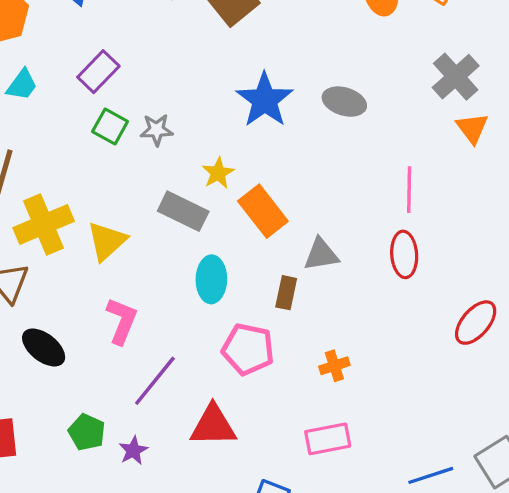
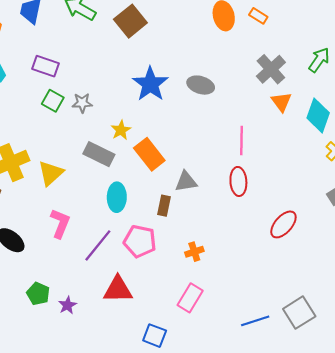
purple rectangle: (98, 72) -> (45, 66), turned 65
purple line: (155, 381) -> (98, 245), moved
pink rectangle: (328, 439) -> (190, 298), turned -48

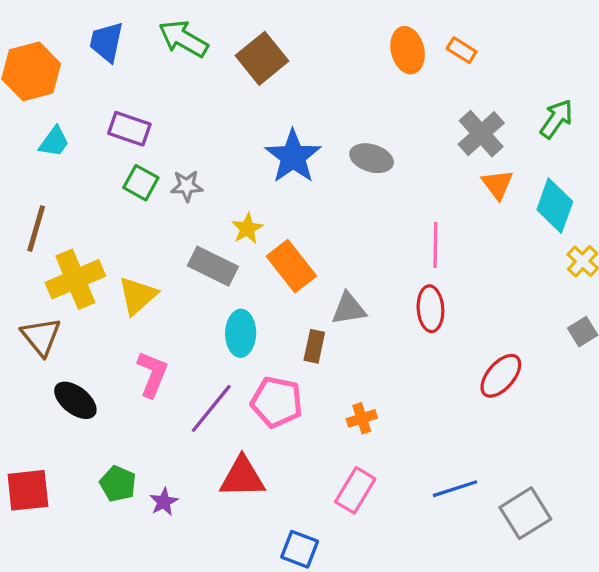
blue line: (255, 321) -> (455, 489), moved

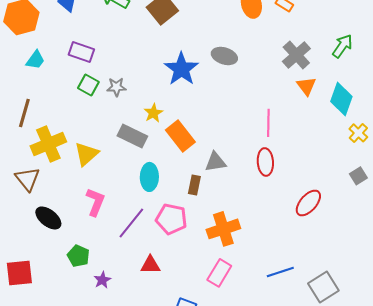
gray ellipse: (372, 158) -> (224, 56), moved
orange cross: (362, 418) -> (223, 229), size x1.8
red triangle: (242, 477) -> (150, 265), size x0.7
green pentagon: (118, 484) -> (78, 256), moved

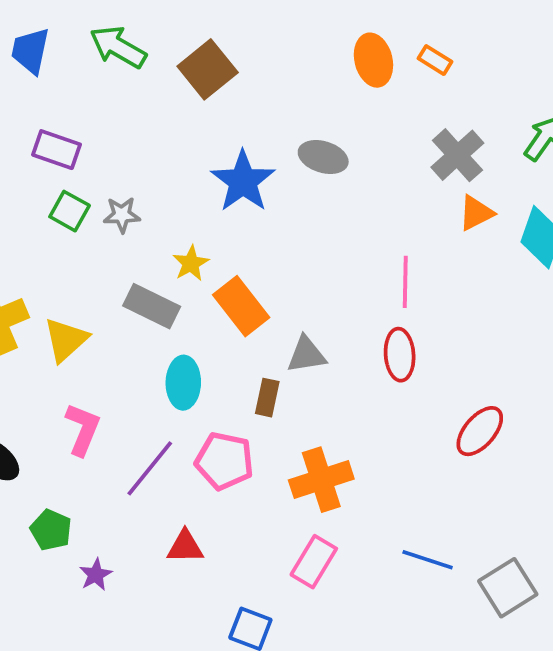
orange triangle: (306, 86) -> (476, 213), turned 40
blue line: (280, 272) -> (428, 560), turned 36

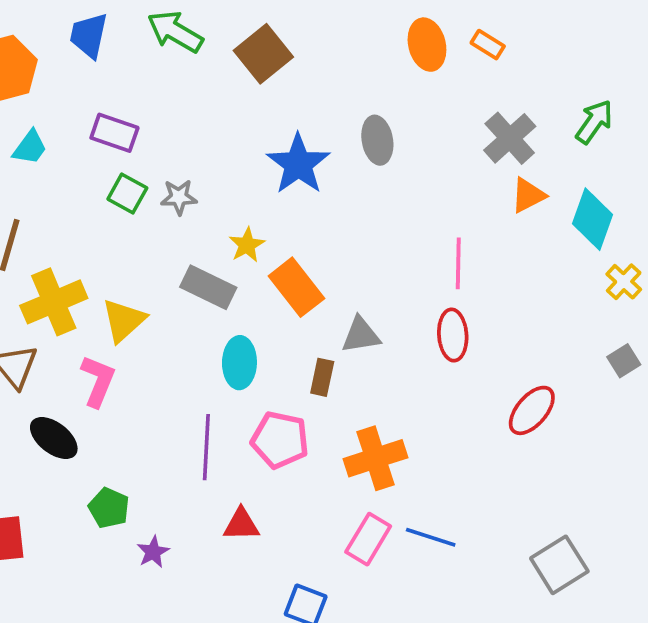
gray ellipse: (323, 157) -> (377, 140), turned 63
pink L-shape: (83, 429) -> (98, 381), moved
purple line: (150, 468) -> (206, 447), turned -36
blue line: (428, 560) -> (431, 537), moved

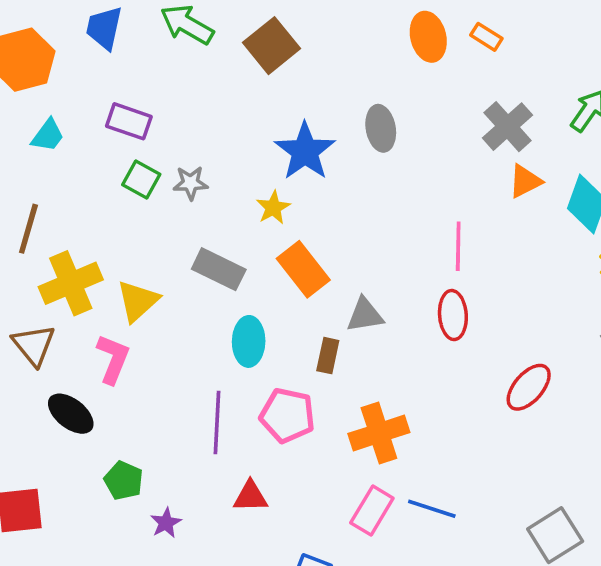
yellow star: (247, 245) -> (273, 208), moved

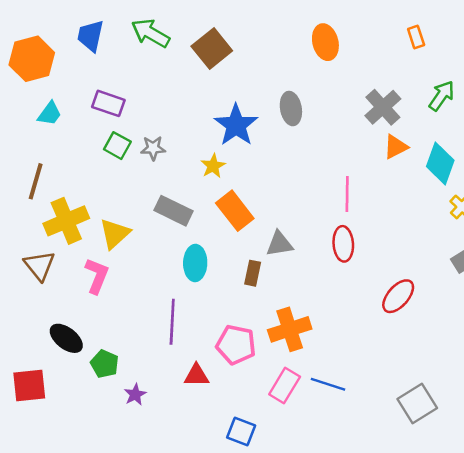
orange rectangle: (486, 37) -> (416, 37), moved, turned 40
black ellipse: (71, 414) -> (66, 338), moved
pink pentagon: (287, 415) -> (236, 345), moved

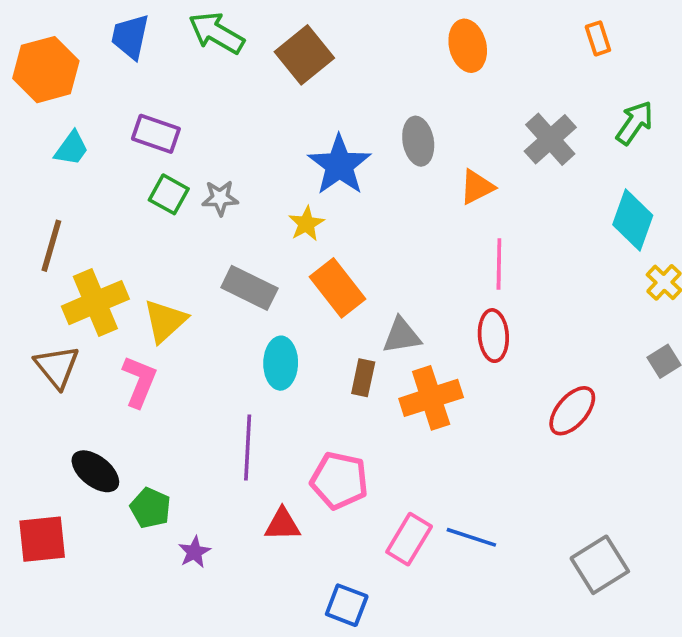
orange triangle: (396, 147) -> (477, 187), moved
orange cross: (290, 329) -> (431, 398), moved

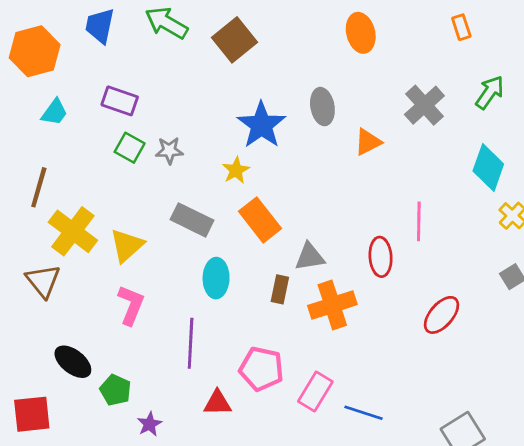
pink line: (499, 264) -> (419, 221), moved
yellow cross: (95, 303) -> (73, 231), turned -30
pink L-shape: (139, 381) -> (131, 305), moved
pink rectangle: (409, 539) -> (315, 391), moved

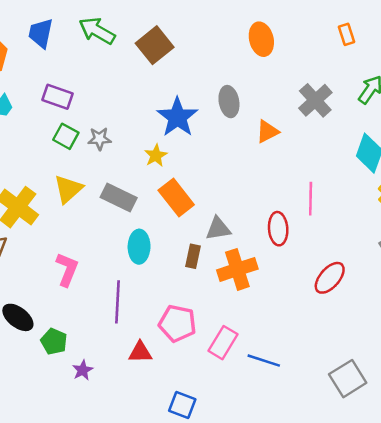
yellow triangle: (127, 245) -> (68, 189), moved

